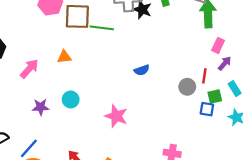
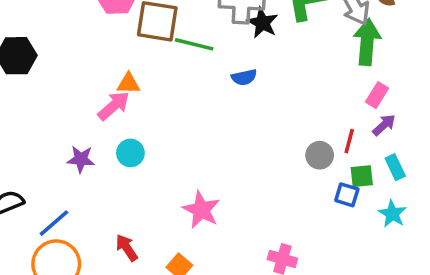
pink arrow: (29, 69) -> (114, 106), moved
blue semicircle: (142, 70) -> (244, 77), moved
pink star: (116, 116) -> (201, 210), moved

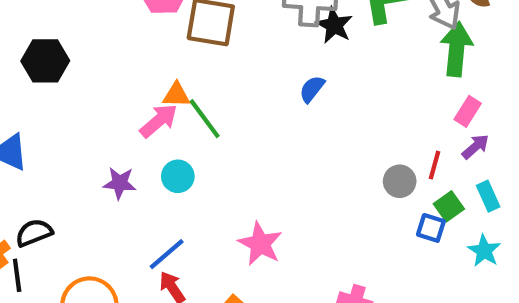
green line: (194, 44) -> (205, 119), moved, turned 39
blue semicircle: (244, 77) -> (312, 89), turned 140
green square: (362, 176) -> (449, 206), turned -30
blue line: (54, 223) -> (167, 254), moved

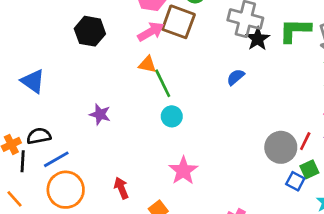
black hexagon: (45, 61) -> (90, 31), moved
pink arrow: (159, 121) -> (151, 32), moved
cyan circle: (178, 176) -> (172, 116), moved
gray circle: (400, 181) -> (281, 147), size x1.5
blue line: (167, 254) -> (56, 159), moved

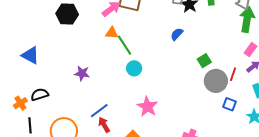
blue line: (56, 159) -> (99, 111), moved
black line: (23, 161) -> (30, 125), moved
green square: (309, 169) -> (204, 61), moved

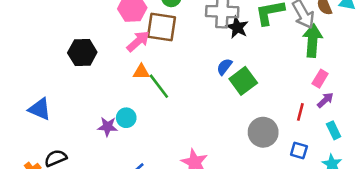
green square: (204, 61) -> (243, 81), moved, size x1.5
cyan circle: (134, 68) -> (126, 118), moved
gray circle: (216, 81) -> (263, 132), moved

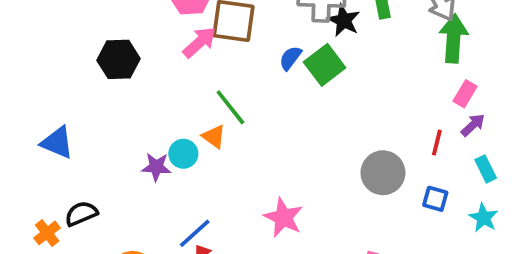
blue semicircle: (224, 67) -> (290, 58), moved
orange triangle: (141, 72) -> (214, 137), moved, turned 36
green square: (243, 81) -> (325, 65), moved

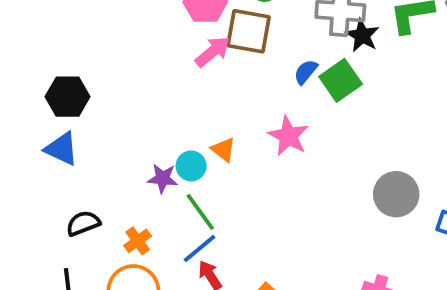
black hexagon: (118, 59) -> (68, 97), moved
green line: (230, 107) -> (200, 212), moved
pink star: (283, 217) -> (288, 136), moved
orange cross: (47, 233) -> (138, 241), moved

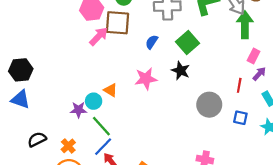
black star: (362, 35) -> (181, 71), moved
green square: (341, 80) -> (188, 42), moved
pink star: (288, 136) -> (146, 79), turned -30

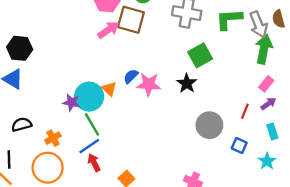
blue semicircle: (152, 42) -> (131, 76), moved
cyan circle: (94, 101) -> (89, 97), size x1.6

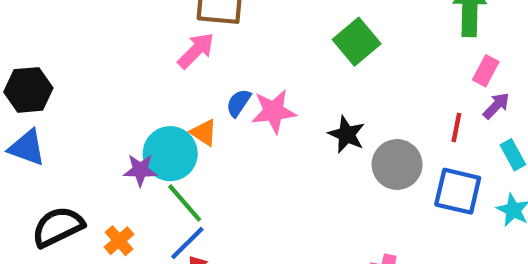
pink arrow: (108, 30) -> (196, 51), moved
black star: (187, 83) -> (347, 134), moved
black semicircle: (22, 125) -> (58, 227), size x1.4
blue square: (239, 146) -> (458, 191), size x1.6

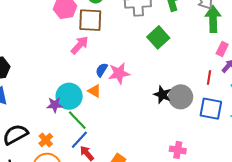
orange triangle: (204, 133) -> (94, 91), moved
black star: (347, 134) -> (162, 95), moved

